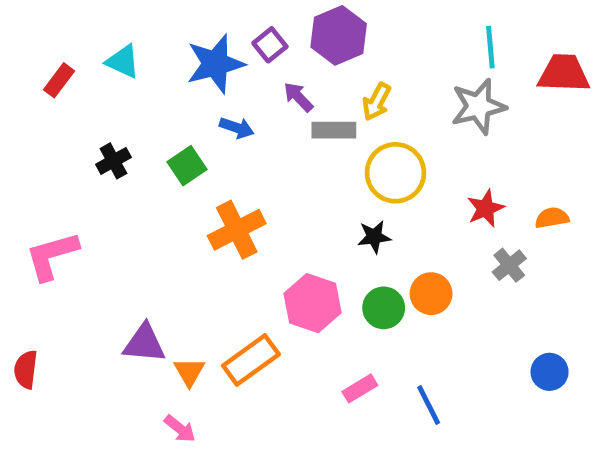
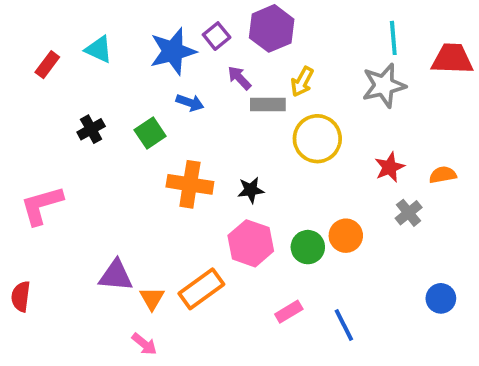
orange cross: (237, 230) -> (190, 184), turned 36
black star: (374, 237) -> (251, 190), moved

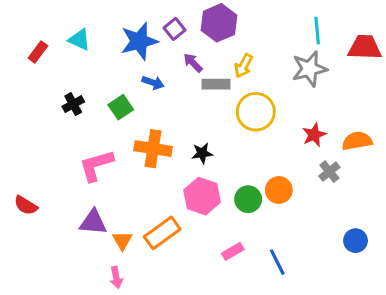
orange semicircle: (443, 175) -> (357, 141), size x1.4
pink L-shape: (42, 205) -> (96, 165), moved
red semicircle: (21, 296) -> (26, 205), moved, turned -65
pink arrow: (144, 344) -> (116, 277), turned 40

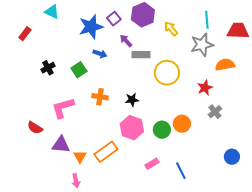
cyan triangle: (79, 40) -> (52, 12), moved
yellow arrow: (244, 66) -> (171, 29), moved, turned 112
orange semicircle: (357, 141) -> (225, 65), moved
orange cross: (153, 149) -> (100, 97), size x0.7
red semicircle: (26, 205) -> (35, 128), moved

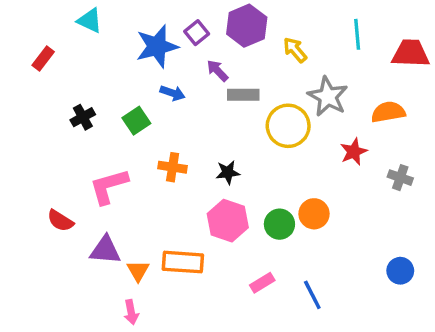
gray star: (202, 45) -> (328, 96), moved, turned -30
gray cross: (215, 112) -> (400, 178), moved, turned -32
orange rectangle: (106, 152) -> (183, 262), turned 40

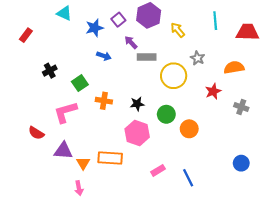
cyan triangle: (90, 21) -> (64, 13), moved
blue star: (157, 46) -> (95, 28), size x0.7
gray star: (328, 96) -> (198, 58), size x0.6
green square: (136, 121) -> (80, 83), moved
green circle: (279, 224) -> (166, 114), moved

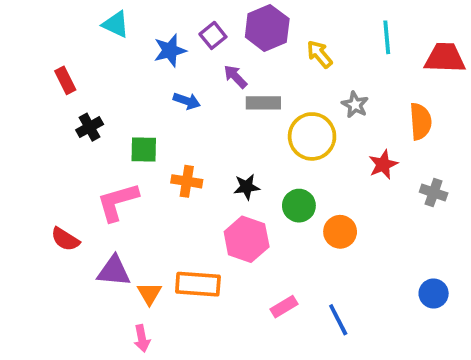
red rectangle: (26, 35) -> (65, 80), moved, turned -64
orange semicircle: (234, 67) -> (420, 121), turned 96
green square: (80, 83) -> (144, 150), turned 35

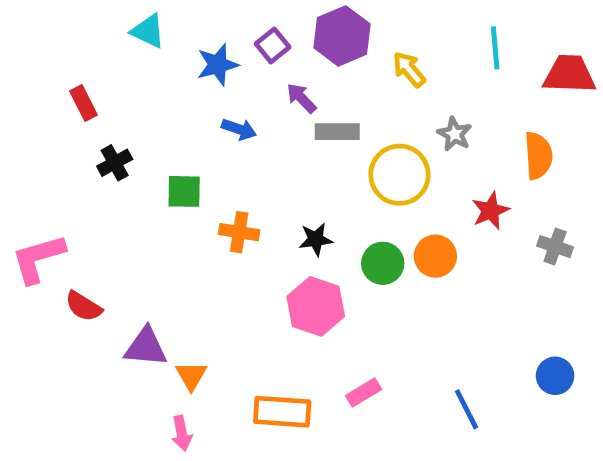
pink L-shape: (118, 202) -> (38, 259), moved
orange circle: (340, 232) -> (435, 256), moved
orange rectangle: (198, 284) -> (282, 412), moved
blue line: (338, 320) -> (466, 409), moved

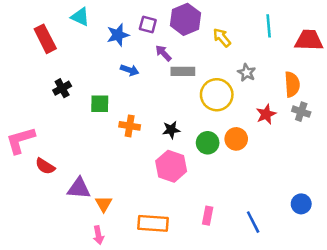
purple square: (273, 45) -> (148, 25), turned -36
red rectangle: (84, 103) -> (45, 39), moved, size x1.5
gray cross: (555, 247) -> (301, 112), moved
pink rectangle: (364, 393) -> (208, 216), moved, turned -48

